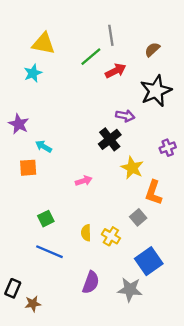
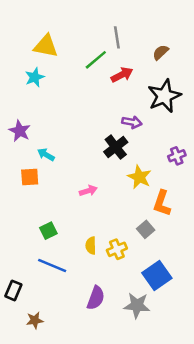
yellow cross: (111, 236) -> (117, 249), turned 36
black rectangle: (13, 288) -> (13, 290), moved

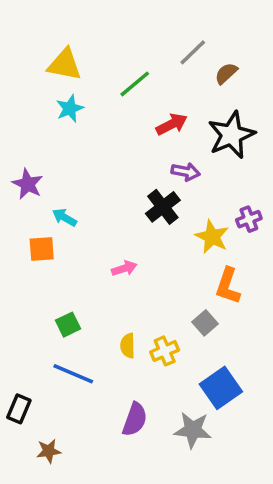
gray line: (117, 37) -> (193, 52), moved, turned 55
red arrow: (122, 75) -> (172, 124), moved
cyan star: (35, 77) -> (70, 109), moved
yellow star: (139, 177) -> (212, 237), moved

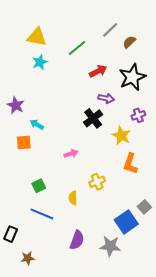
purple cross: (249, 219) -> (138, 115), moved
gray square: (205, 323) -> (144, 207), moved
yellow cross: (165, 351) -> (97, 182), moved

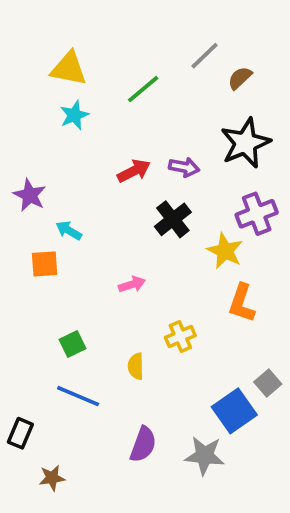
red arrow: (98, 71) -> (134, 171), moved
purple arrow: (106, 98) -> (184, 167), moved
purple cross: (138, 115) -> (257, 214), size x1.5

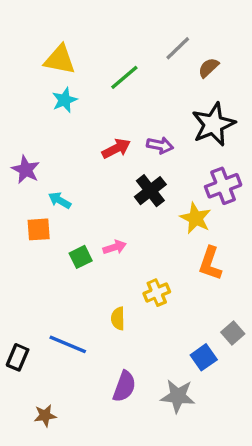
green square: (72, 344) -> (81, 257), moved
blue square: (234, 411) -> (204, 357), size x0.7
black rectangle: (20, 433) -> (18, 357), moved

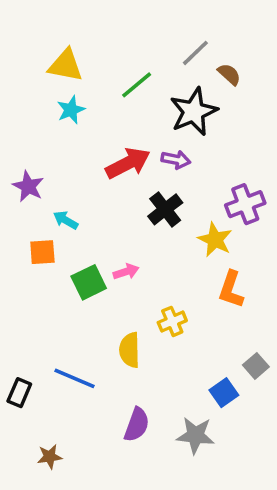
brown semicircle: (209, 68) -> (229, 74), turned 85
black star: (213, 124) -> (194, 112), moved
red arrow: (116, 149) -> (128, 163), size x1.4
green square: (81, 257) -> (89, 282), size x1.4
yellow semicircle: (118, 318) -> (130, 350), size x1.4

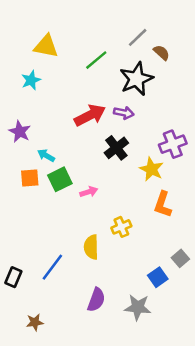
cyan star: (71, 110) -> (31, 80), moved
green square: (89, 282) -> (60, 179), moved
blue line: (74, 378) -> (52, 267), turned -76

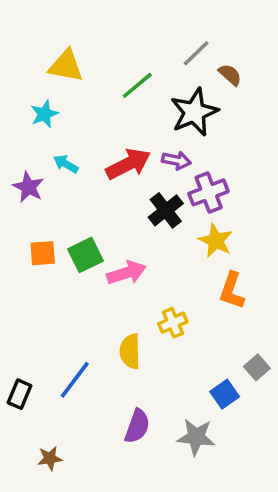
purple cross: (173, 144) -> (209, 192), moved
cyan arrow: (46, 155) -> (66, 164), moved
pink arrow: (89, 192) -> (127, 273), size x1.5

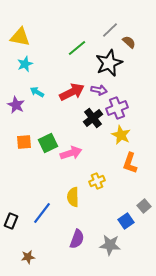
yellow triangle: (66, 66) -> (20, 37), moved

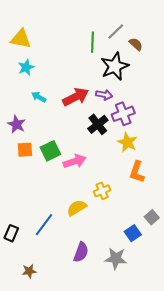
green line: (77, 48) -> (93, 42), moved, turned -48
purple star: (16, 105) -> (17, 124), moved
yellow semicircle: (73, 197) -> (77, 208), turned 60

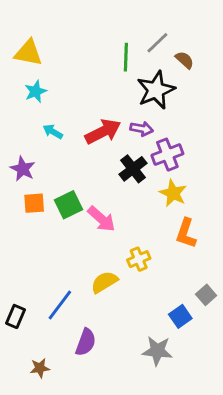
pink arrow: (75, 161) -> (101, 219), turned 60
purple semicircle: (81, 252) -> (86, 342), moved

